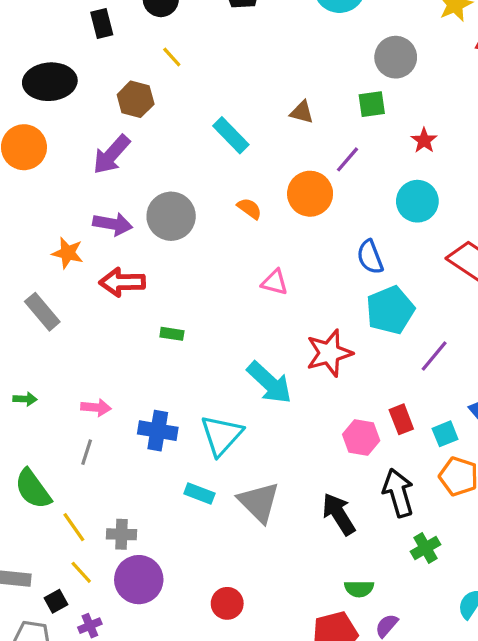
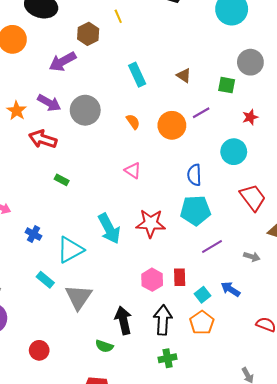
blue cross: (158, 431) -> (33, 234), size x0.7
cyan square: (445, 434) -> (203, 295), turned -35
green semicircle: (359, 589) -> (104, 346), moved

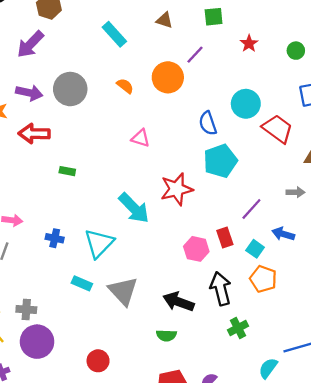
cyan circle: (234, 152) -> (246, 104), moved
purple line: (212, 247) -> (251, 209), moved
black arrow: (123, 320) -> (178, 302), turned -40

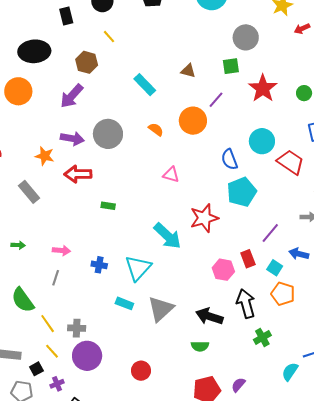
red star: (249, 44) -> (263, 88), size x1.8
gray triangle: (123, 291) -> (161, 309), turned 32

